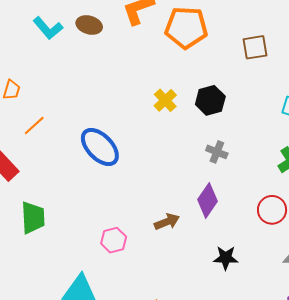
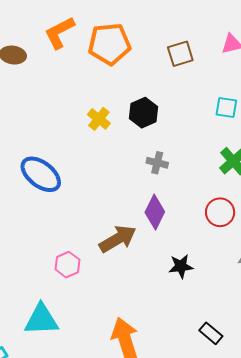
brown arrow: (167, 222) -> (118, 239), size x1.5

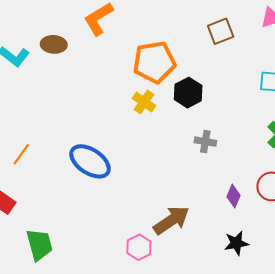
orange pentagon: (109, 44) -> (154, 62), moved
purple diamond: (155, 212) -> (234, 196), moved, size x0.7
pink hexagon: (67, 265) -> (139, 247), moved

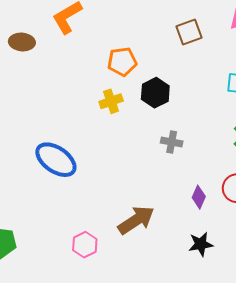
orange pentagon: (154, 62) -> (122, 62), size x0.7
yellow cross: (144, 102) -> (111, 101), turned 35
pink hexagon: (139, 247) -> (85, 245), moved

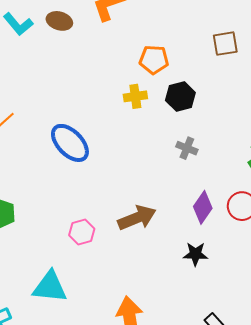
purple diamond: (199, 197) -> (203, 207), size x1.4

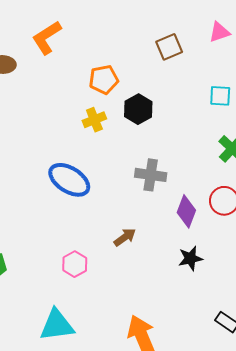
blue ellipse: (70, 143) -> (69, 180), moved
gray cross: (187, 148) -> (151, 175), moved, size x1.4
brown arrow: (137, 218) -> (125, 237), size x0.6

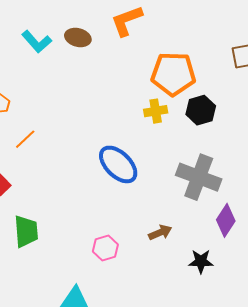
orange pentagon: (104, 80) -> (173, 74), size x1.5
gray cross: (151, 175) -> (199, 177), size x1.4
black star: (190, 258) -> (201, 261), moved

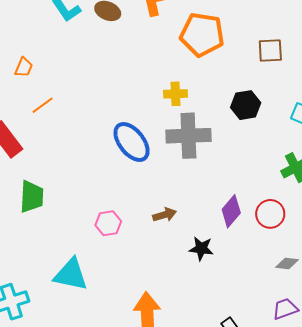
orange pentagon: (173, 74) -> (202, 35), moved
black hexagon: (201, 110) -> (246, 105), moved
gray cross: (199, 177) -> (188, 136), moved, turned -30

